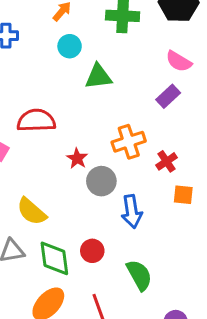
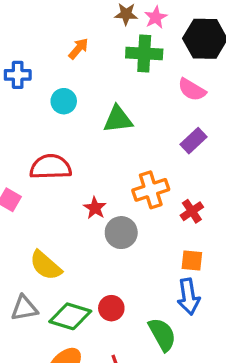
cyan circle: (70, 46) -> (64, 101), moved
pink semicircle: (179, 61) -> (192, 90), moved
orange square: (183, 195) -> (192, 260), moved
blue arrow: (132, 211) -> (189, 297), moved
green diamond: (54, 258) -> (70, 316), turned -66

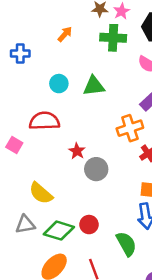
cyan circle: (64, 101) -> (59, 84), moved
orange cross: (151, 190) -> (130, 128), moved

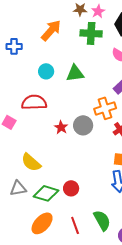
orange arrow: (65, 34) -> (51, 30), size x1.6
gray circle: (96, 169) -> (83, 125), moved
green semicircle: (126, 244) -> (102, 220), moved

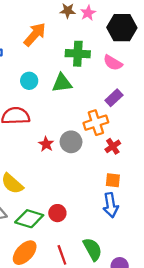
green cross: (91, 33) -> (78, 54), moved

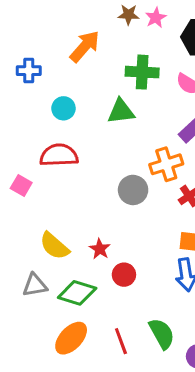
cyan circle: (29, 81) -> (63, 108), moved
red star: (46, 144) -> (100, 249), moved
red circle: (57, 213) -> (124, 275), moved

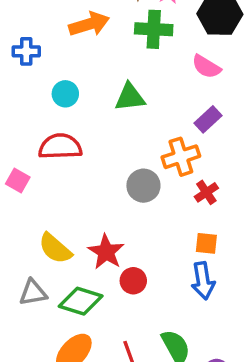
orange arrow: (85, 46) -> (89, 24), turned 32
green cross: (142, 72) -> (154, 29), moved
red star: (100, 249) -> (106, 252), size x1.5

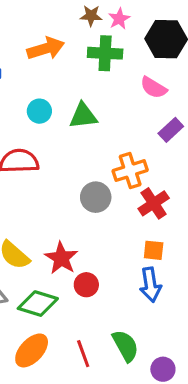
cyan circle: (65, 94) -> (39, 111), moved
purple rectangle: (208, 119) -> (171, 130), moved
red cross: (206, 192) -> (154, 203), size x1.4

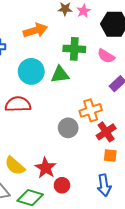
green cross: (105, 53) -> (74, 49), moved
cyan circle: (39, 111) -> (31, 71), size x1.6
orange square: (154, 250) -> (110, 156), moved

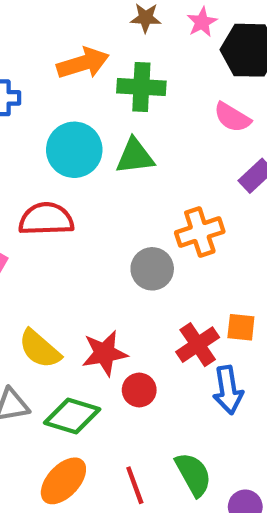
pink star: (84, 11) -> (202, 22), moved
green cross: (74, 49) -> (141, 87), moved
red cross: (106, 132) -> (198, 345), moved
red star: (46, 168) -> (105, 353), turned 30

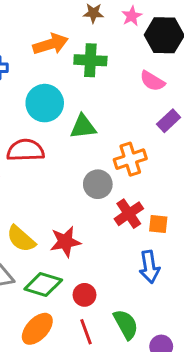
green triangle: (135, 156) -> (83, 127), moved
red cross: (198, 345) -> (129, 214), moved
red circle: (139, 390) -> (85, 295), moved

